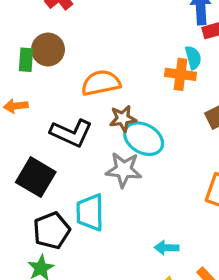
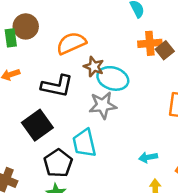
orange cross: (180, 74) -> (150, 43), moved
brown star: (123, 119) -> (94, 67), turned -30
black square: (36, 177) -> (37, 125), turned 36

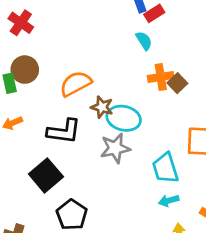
cyan trapezoid: (84, 143) -> (165, 168), moved

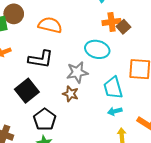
orange semicircle: (76, 84) -> (50, 25), turned 40
brown star: (102, 107) -> (70, 94), moved
cyan ellipse: (124, 118) -> (97, 49), moved

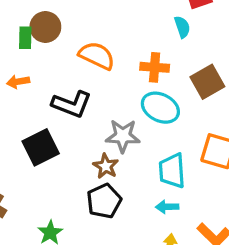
orange cross: (112, 22) -> (155, 67), moved
brown square: (123, 27) -> (207, 82), size x1.5
black pentagon: (45, 119) -> (104, 201), moved

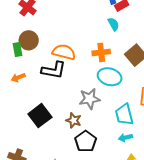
black L-shape: (72, 104) -> (54, 70), moved
brown star: (106, 166) -> (74, 120), moved

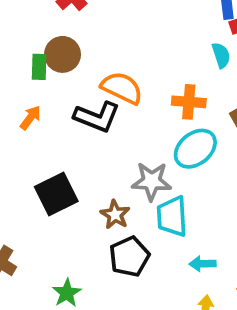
cyan ellipse: (110, 77) -> (195, 149), turned -65
orange arrow: (18, 78) -> (30, 118), turned 136
cyan trapezoid: (124, 115) -> (172, 216), moved

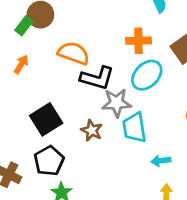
green rectangle: (39, 67) -> (24, 26), turned 42
orange semicircle: (122, 88) -> (74, 53), moved
black L-shape: (97, 117) -> (97, 78), moved
black pentagon: (129, 257) -> (49, 161), moved

